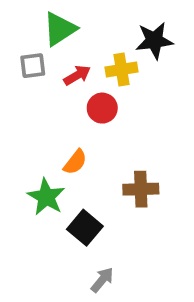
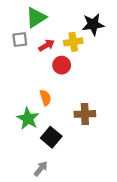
orange semicircle: (75, 162) -> (45, 98), turned -56
gray arrow: (102, 280) -> (41, 169), moved

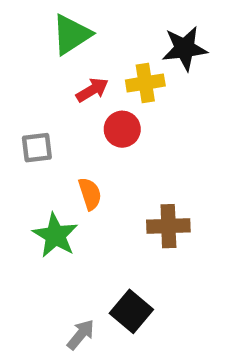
gray square: (20, 40) -> (37, 148), moved
black square: (51, 137) -> (131, 311), moved

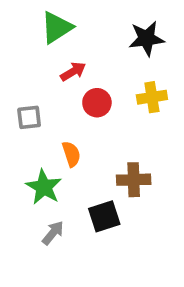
yellow cross: (145, 83) -> (152, 97), moved
black square: (131, 311) -> (104, 216), moved, turned 32
gray arrow: (81, 335) -> (53, 233), moved

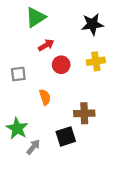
green star: (44, 187) -> (17, 128), moved

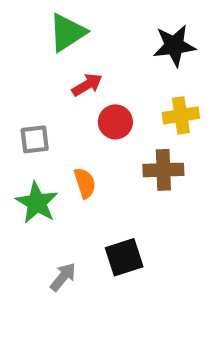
brown cross: (84, 113) -> (163, 170), moved
green star: (17, 128) -> (37, 203), moved

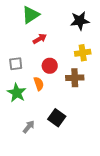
red circle: (115, 122) -> (50, 66), moved
black square: (124, 257) -> (57, 118), turned -36

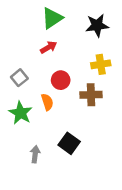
green triangle: (31, 15) -> (52, 18), moved
gray square: (16, 64) -> (19, 78), turned -32
gray arrow: (29, 127) -> (35, 154), turned -32

